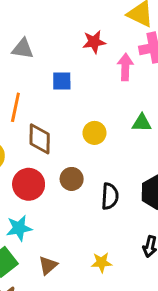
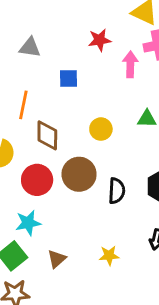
brown circle: (72, 179) -> (79, 174), size x1.5

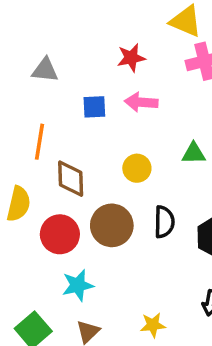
pink arrow: (130, 64) -> (141, 102), moved, turned -85
black semicircle: (117, 191) -> (164, 222), moved
cyan star: (28, 223) -> (78, 285), moved

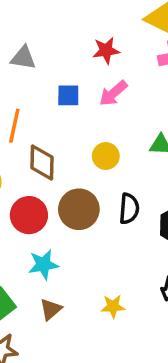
pink arrow: (141, 102) -> (113, 93), turned -48

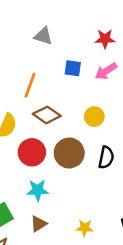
brown diamond: (42, 163) -> (47, 115), turned -64

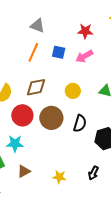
orange line: (30, 85) -> (33, 52), moved
brown diamond: (47, 115) -> (36, 87), turned -50
cyan star: (38, 190) -> (15, 144), moved

